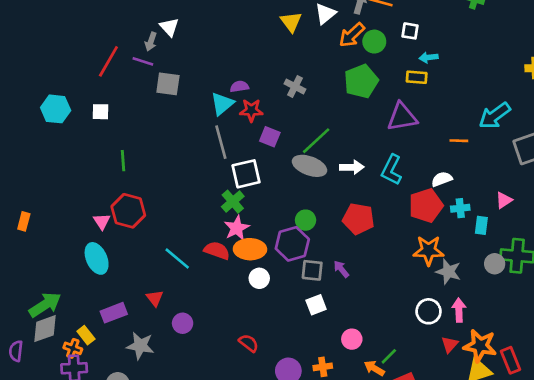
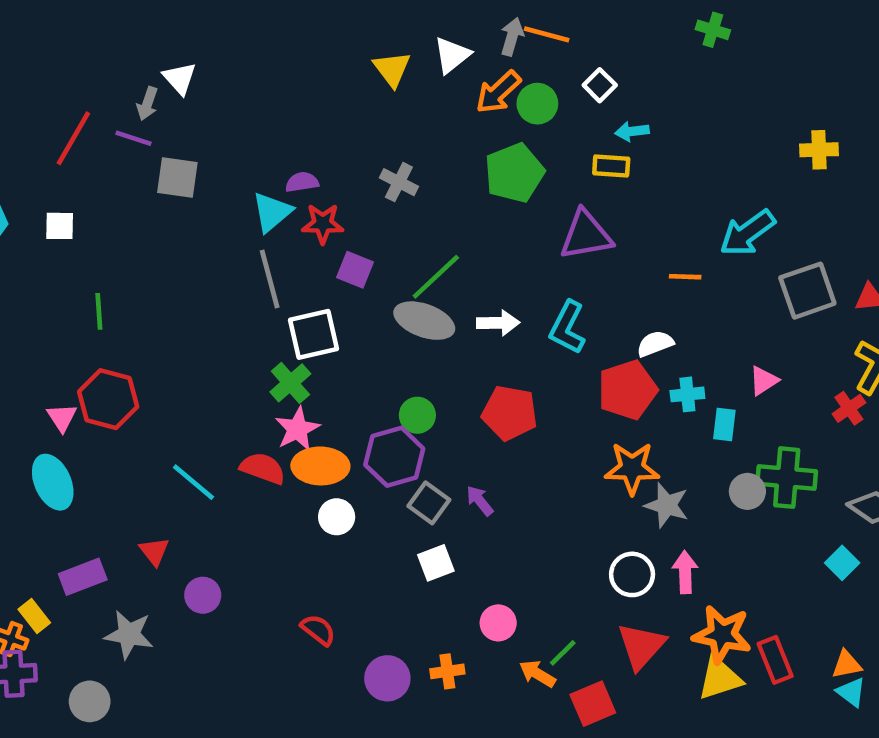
white square: (410, 31) -> (600, 85), turned 36
gray square: (312, 270) -> (429, 503), turned 30
red triangle: (450, 344) -> (641, 646), moved, size x1.6

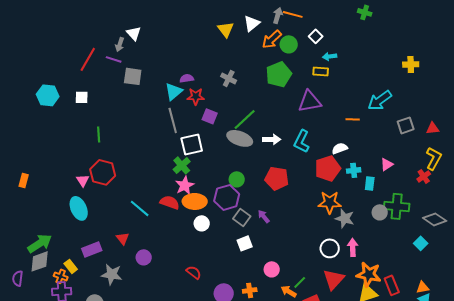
gray square: (807, 291) -> (406, 125), size x0.7

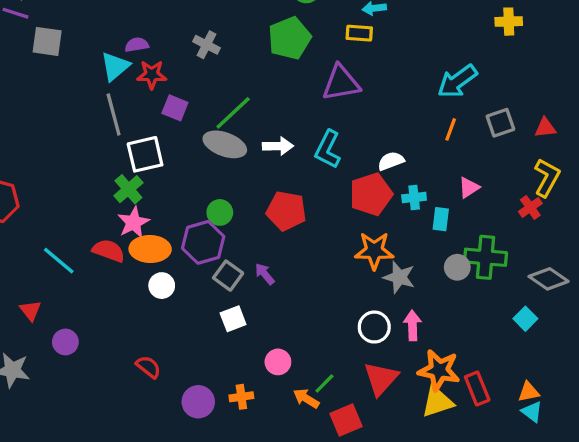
orange line: (353, 119) -> (451, 129), moved, turned -72

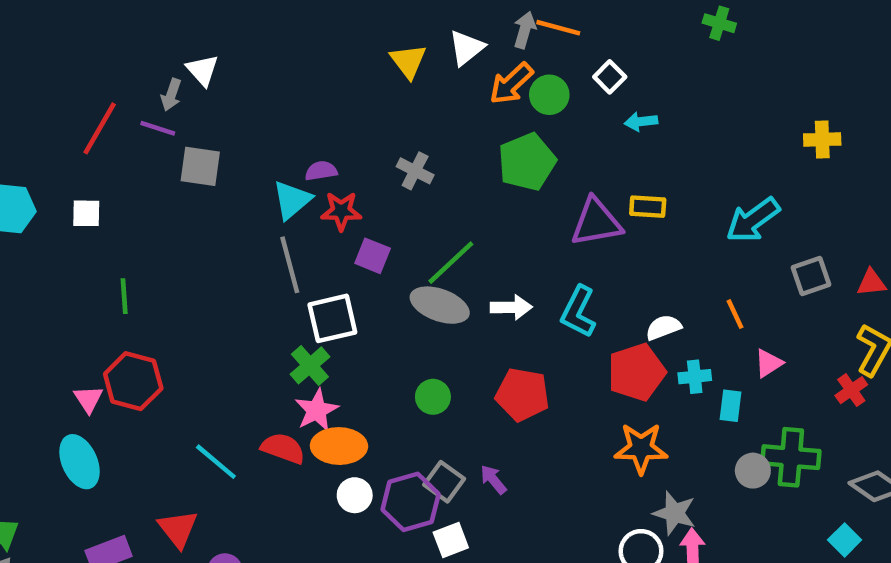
yellow rectangle: (359, 33) -> (648, 207), moved
orange line: (451, 129) -> (735, 314), moved, turned -45
purple hexagon: (203, 242) -> (411, 502), moved
gray star: (399, 277) -> (675, 513), moved
red triangle: (31, 310) -> (178, 529), size x1.4

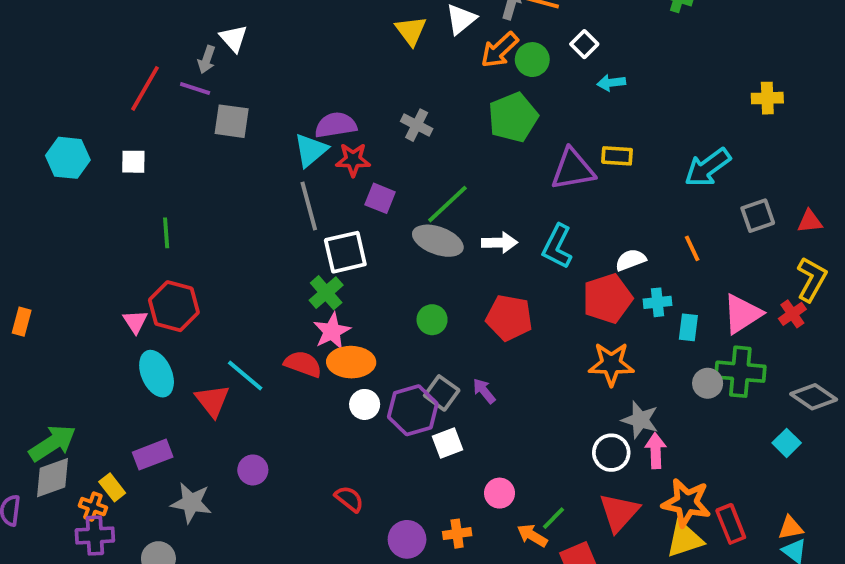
purple semicircle: (321, 171) -> (336, 125), size x1.5
pink triangle: (769, 363) -> (742, 314), moved, size x1.6
cyan ellipse: (79, 462) -> (157, 374), moved
red triangle: (178, 529) -> (212, 401), moved

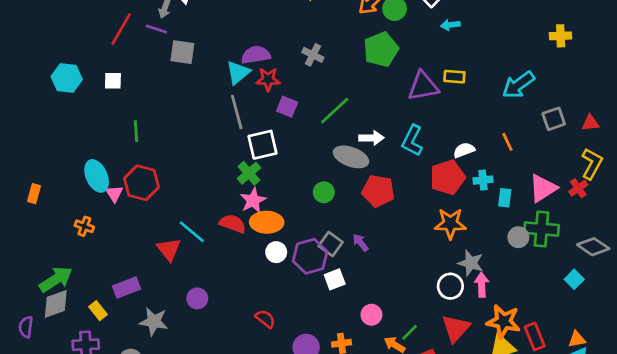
gray ellipse: (438, 241) -> (351, 157), moved
cyan ellipse: (157, 374) -> (97, 176), moved
orange cross: (93, 507) -> (84, 226), moved

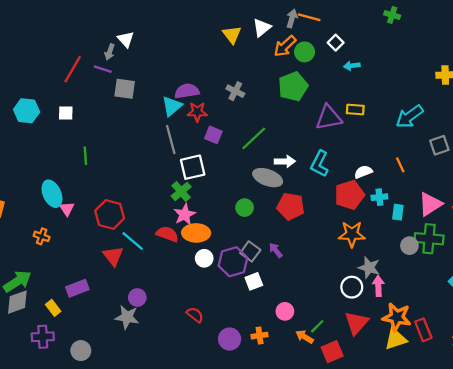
red hexagon: (141, 183) -> (110, 214), moved
gray star: (154, 322) -> (127, 317), moved

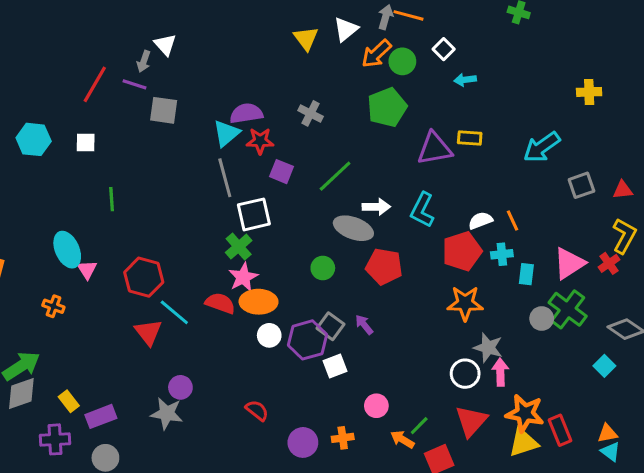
orange line: (400, 165) -> (513, 221), moved
green cross: (429, 239) -> (568, 309), turned 32
purple rectangle: (77, 288) -> (101, 416), moved

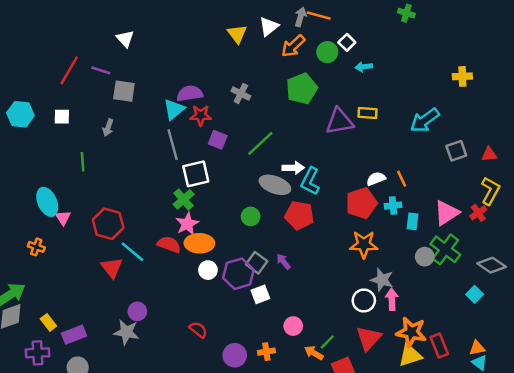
gray arrow: (144, 61) -> (108, 128), moved
green circle: (402, 61) -> (327, 52), moved
cyan L-shape: (422, 210) -> (310, 181), moved

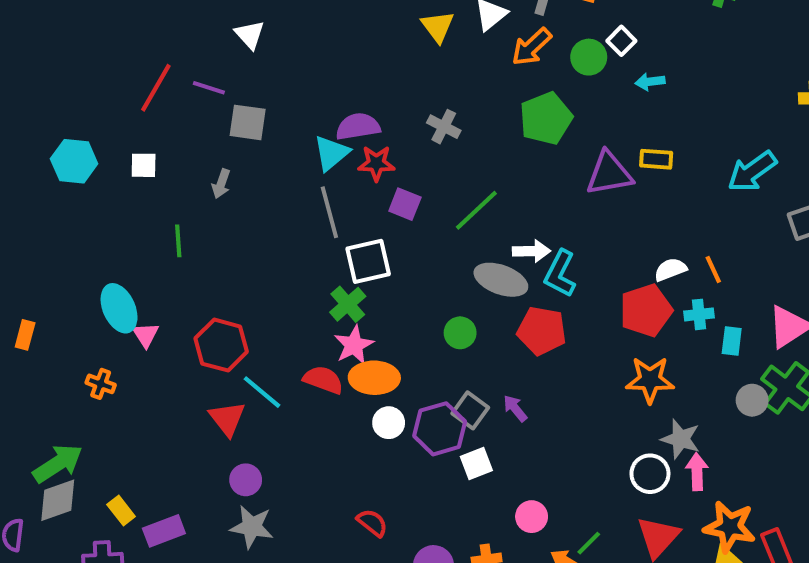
purple circle: (137, 311) -> (246, 480), moved

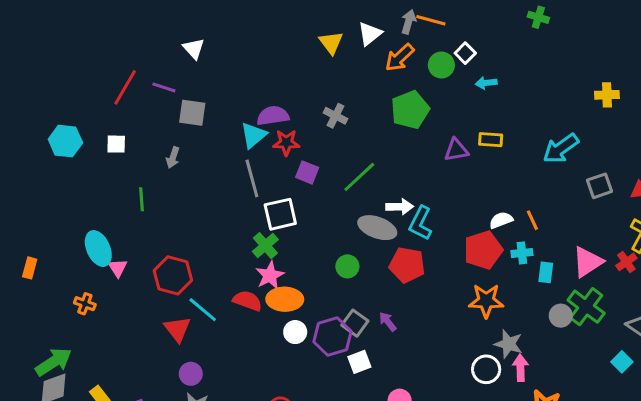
purple triangle: (609, 174) -> (456, 150), size x0.7

